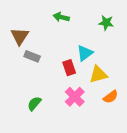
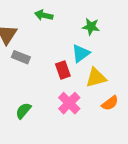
green arrow: (61, 17) -> (44, 15), moved
green star: (106, 23) -> (91, 27), moved

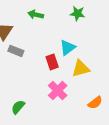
green star: (91, 27) -> (77, 13), moved
orange semicircle: (110, 103) -> (95, 103), moved
green semicircle: (23, 111) -> (18, 107), moved

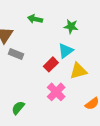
green star: (77, 13) -> (71, 26), moved
red rectangle: (52, 62) -> (51, 64), turned 64

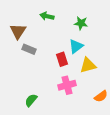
red rectangle: (51, 64) -> (62, 59), turned -64
pink cross: (56, 92) -> (67, 85), turned 30

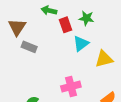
red rectangle: (62, 59) -> (65, 25), moved
yellow triangle: (88, 65) -> (104, 59), moved

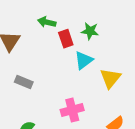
gray rectangle: (29, 47) -> (24, 82), moved
yellow triangle: (104, 59) -> (110, 78), turned -36

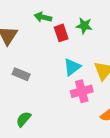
cyan triangle: (84, 60) -> (72, 67), moved
pink cross: (72, 110) -> (82, 91), moved

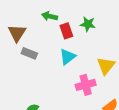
cyan triangle: (72, 67) -> (68, 57), moved
gray rectangle: (21, 74) -> (29, 53), moved

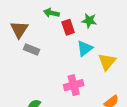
cyan triangle: (68, 57) -> (85, 48), moved
pink cross: (86, 85) -> (74, 85), moved

